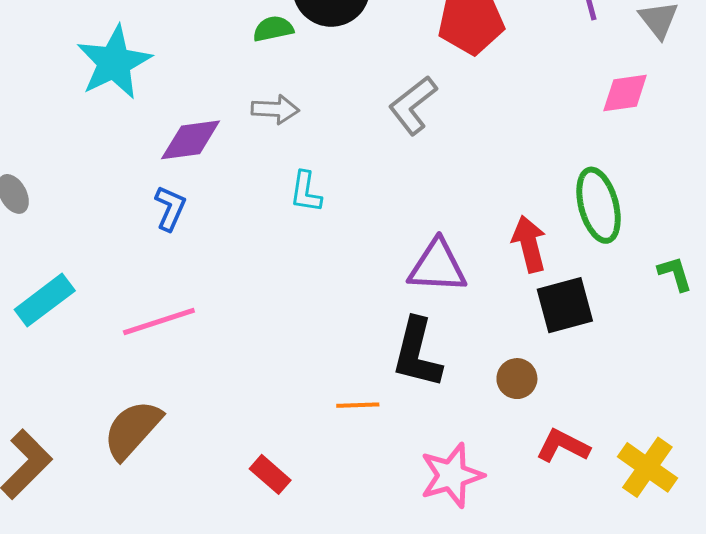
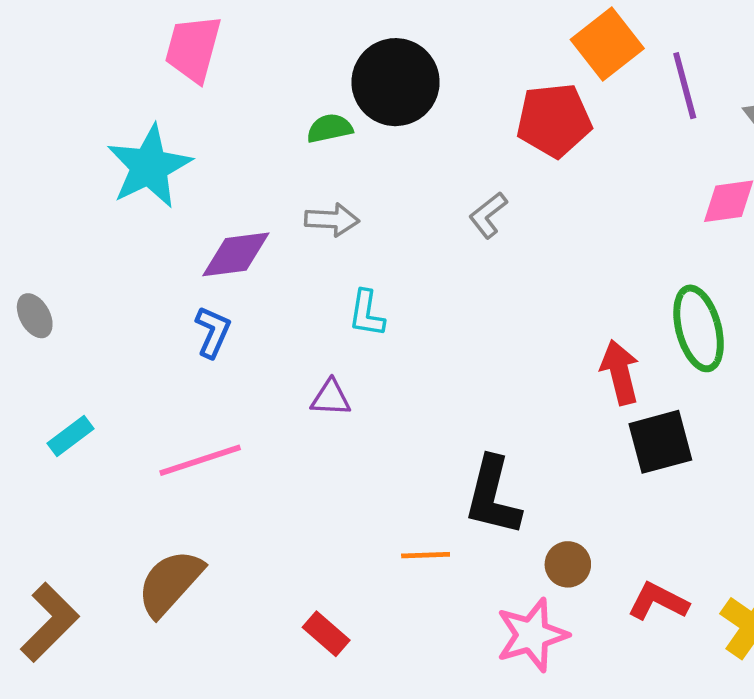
gray L-shape: (413, 105) -> (488, 215), size x0.7
purple triangle: (437, 266) -> (331, 398), moved, size x0.6
cyan rectangle: (45, 300) -> (71, 436), size x0.7
brown circle: (517, 379) -> (568, 564), moved

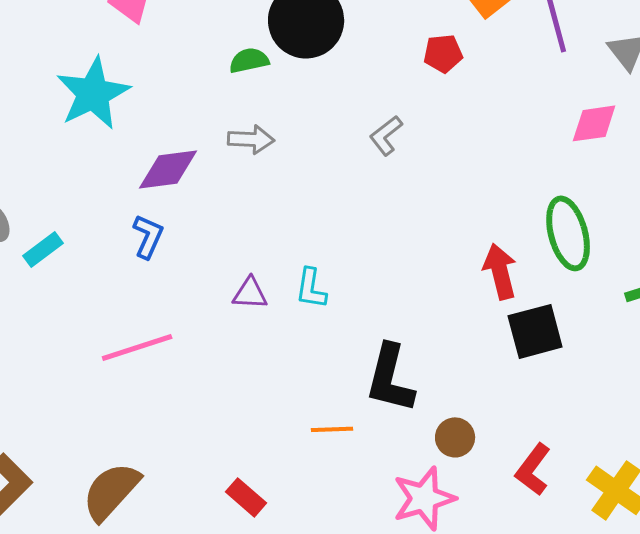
red pentagon: (554, 120) -> (443, 53), size x0.6
cyan L-shape: (367, 313) -> (311, 288), moved
cyan rectangle: (71, 436) -> (43, 249), moved
brown semicircle: (170, 583) -> (111, 491), moved
red L-shape: (658, 601) -> (533, 469), turned -80

